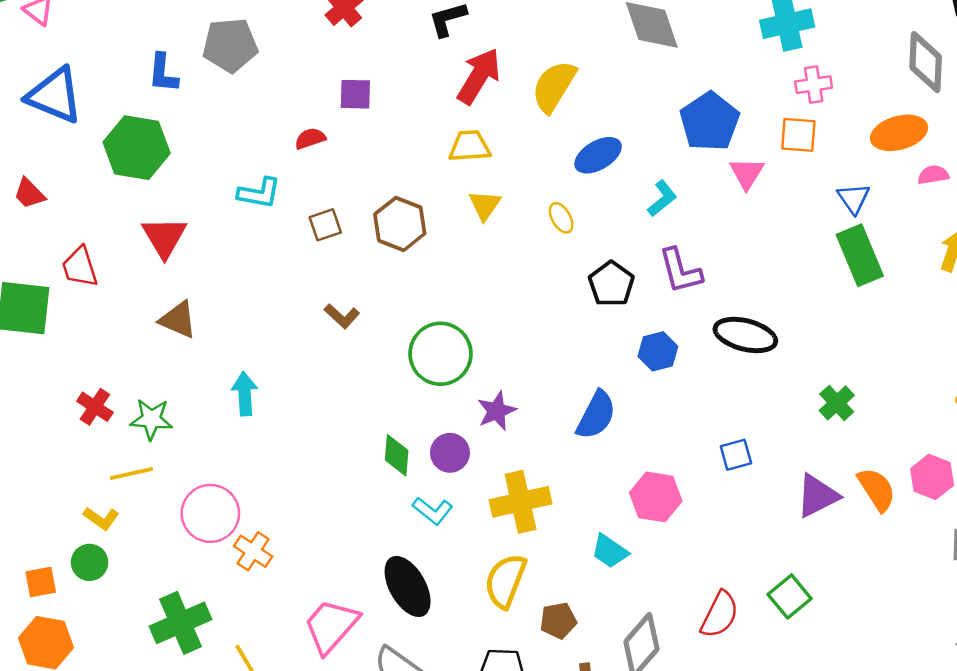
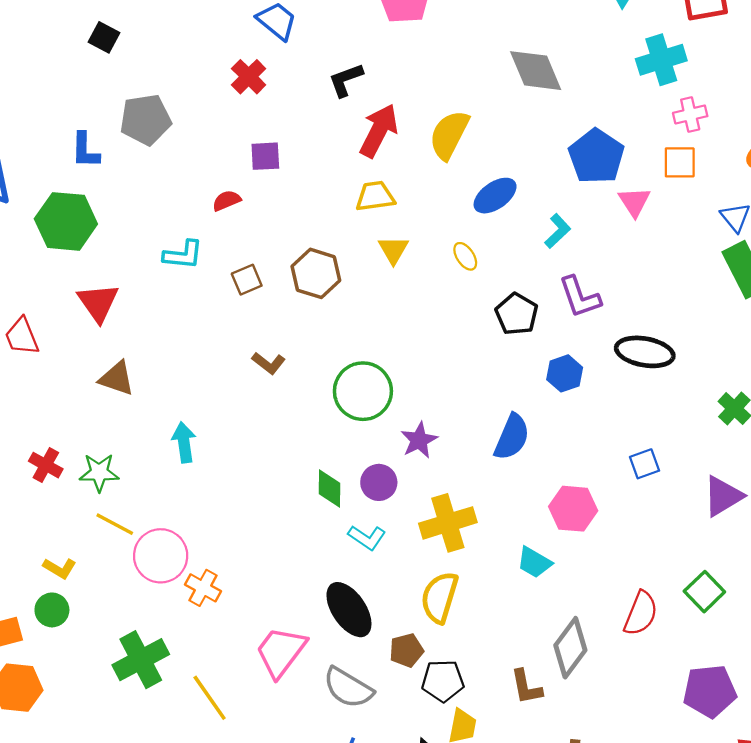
yellow line: (131, 473) -> (115, 524), moved, turned 45
brown pentagon: (558, 621) -> (406, 650), moved

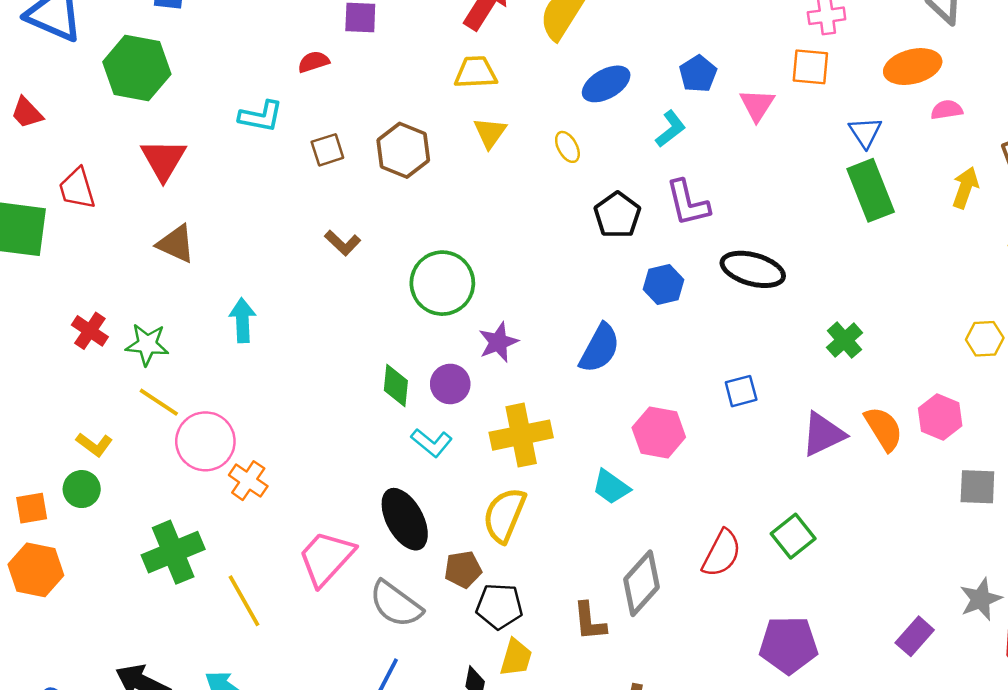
blue pentagon: (596, 156) -> (698, 74), moved, size x0.6

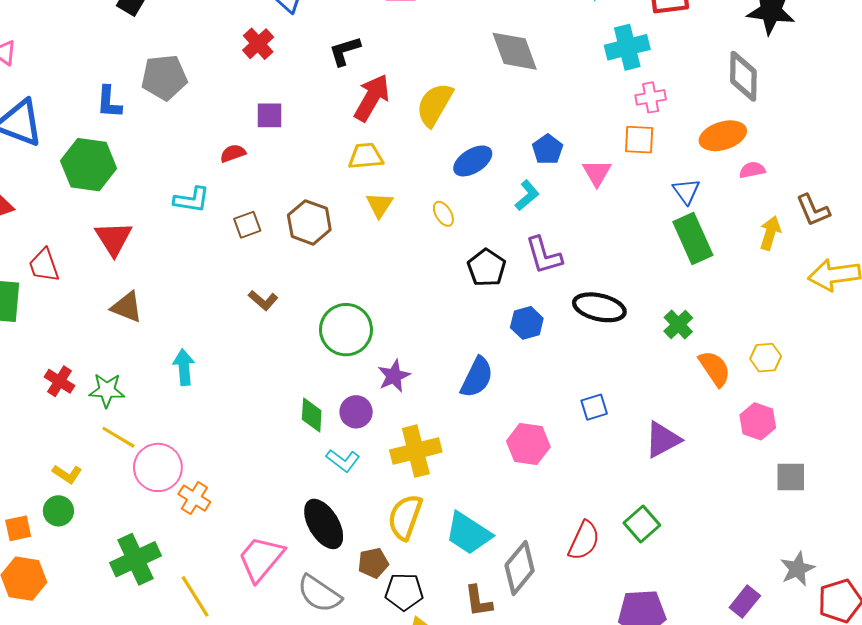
yellow hexagon: (985, 339) -> (766, 358), moved
green cross: (844, 340) -> (678, 324), moved
orange semicircle: (884, 429) -> (715, 368), moved
cyan trapezoid: (611, 487) -> (468, 533), moved, size x1.5

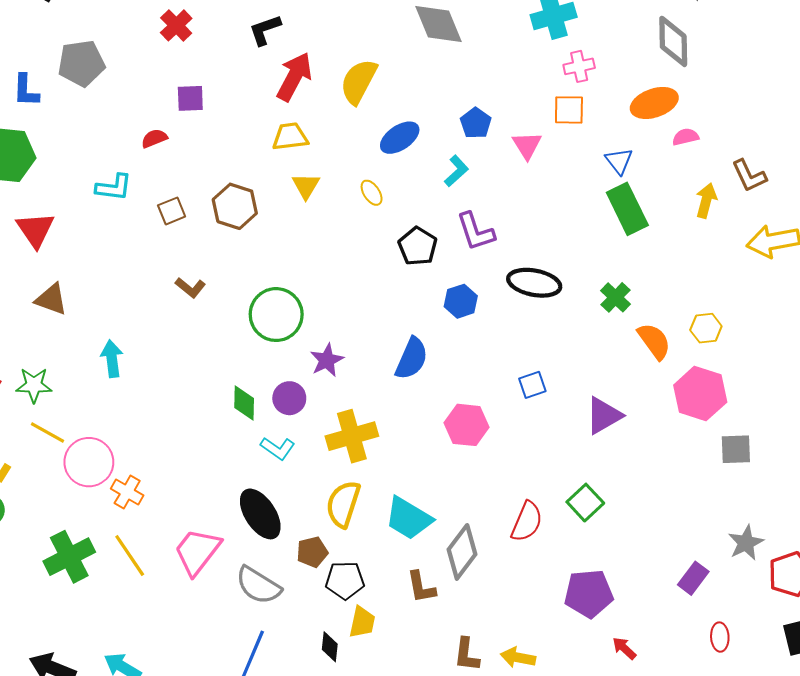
pink hexagon: (758, 421) -> (700, 394), size x1.4
yellow line: (195, 596) -> (130, 556), moved

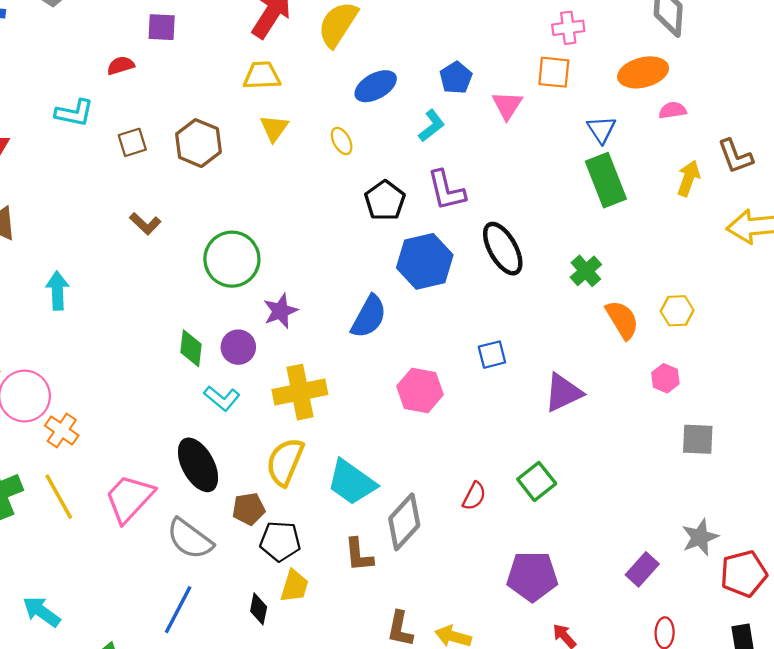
black ellipse: (534, 283) -> (503, 249), turned 45
blue hexagon: (461, 301) -> (425, 261), size x1.6
pink hexagon: (700, 394) -> (665, 378), size x0.5
red semicircle: (527, 522) -> (474, 496), size x0.7

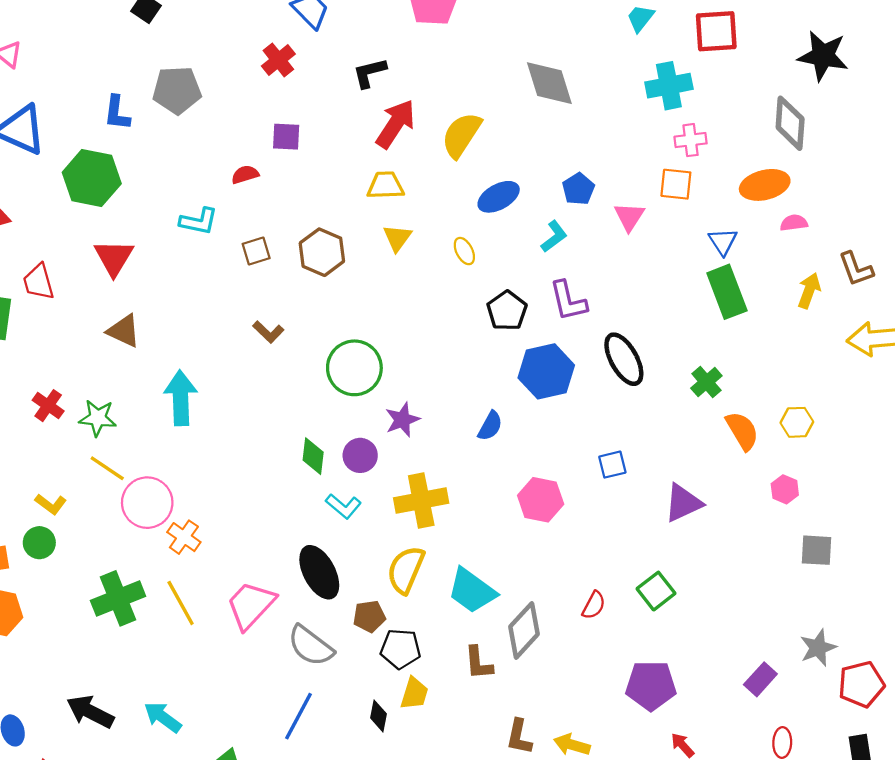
cyan arrow: (57, 291) -> (181, 398), size x1.4
blue semicircle: (369, 317) -> (490, 426), size x0.7

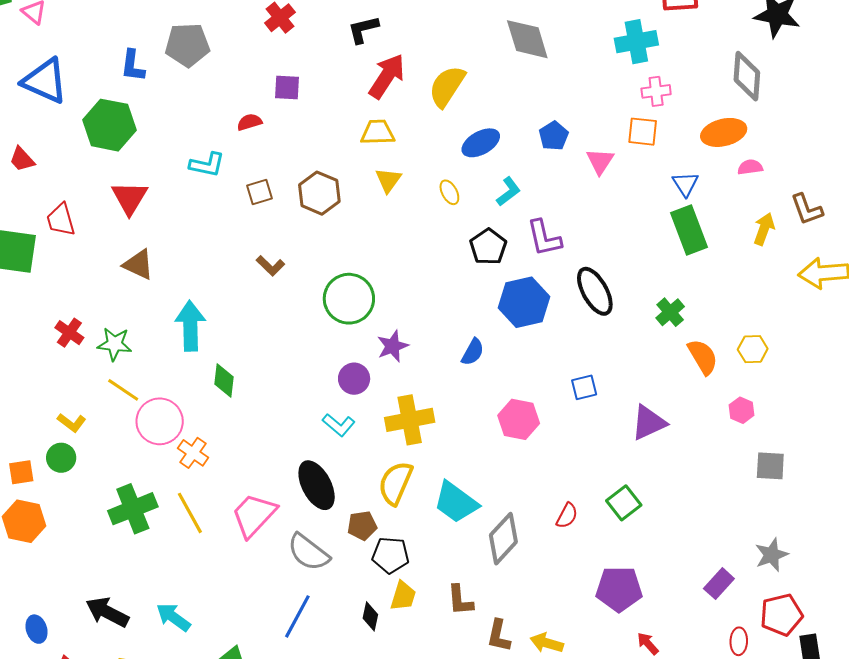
cyan L-shape: (554, 236) -> (508, 191), moved
green diamond: (313, 456) -> (224, 380), moved
brown L-shape: (478, 663) -> (460, 600), moved
red pentagon: (861, 684) -> (781, 615), moved

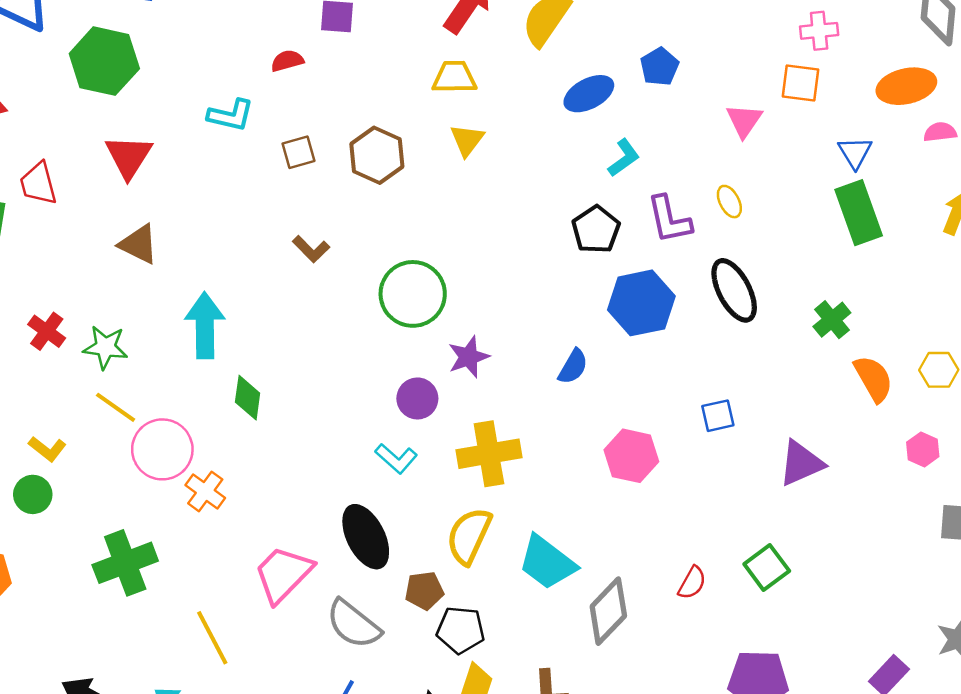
blue pentagon: (554, 136) -> (660, 67), moved
yellow ellipse: (449, 192) -> (729, 202), moved
yellow line: (190, 513) -> (212, 638), moved

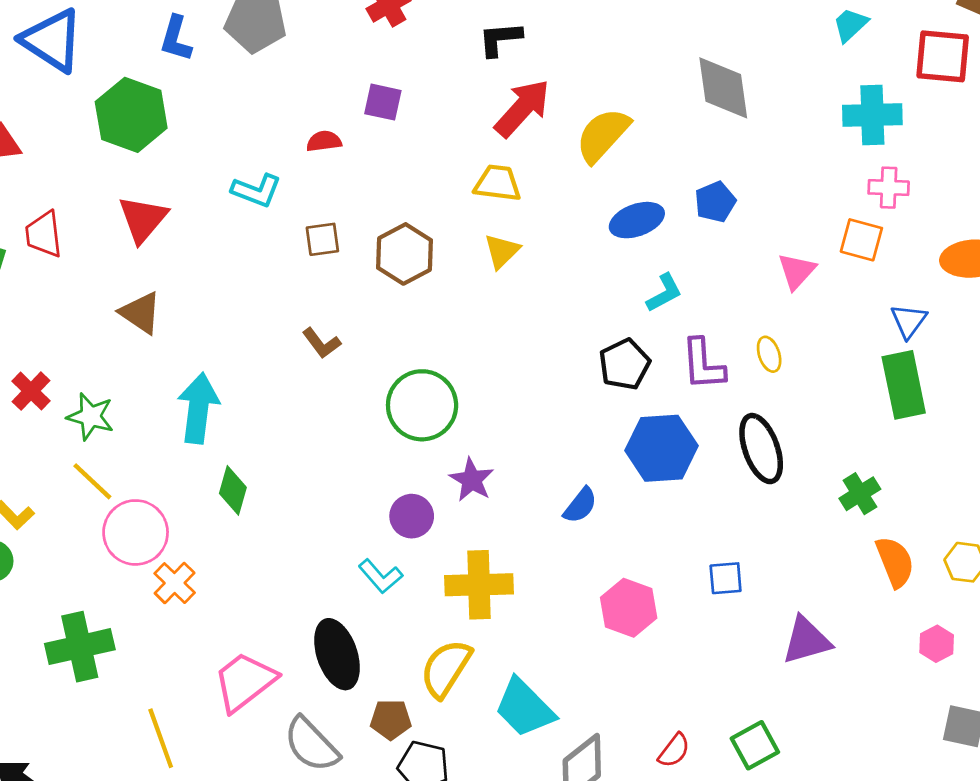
purple star: (469, 357) -> (472, 480), turned -30

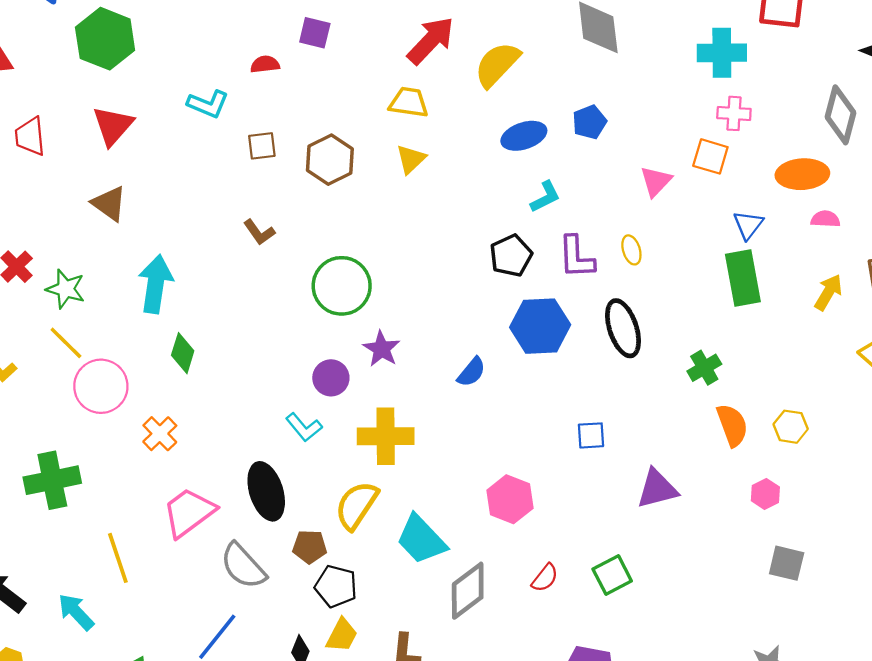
orange cross: (175, 583) -> (160, 434), moved
pink hexagon: (629, 608) -> (510, 499), moved

